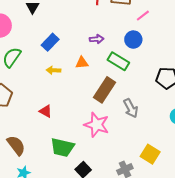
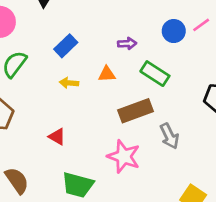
pink line: (143, 16) -> (201, 25), moved
blue circle: (133, 40) -> (174, 31), moved
brown rectangle: (104, 90) -> (135, 111), turned 35

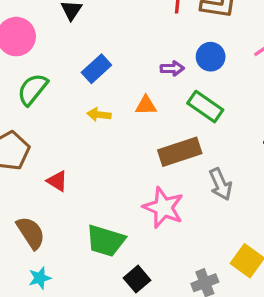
blue circle: (174, 31) -> (211, 57), moved
red triangle: (57, 137) -> (57, 181), moved

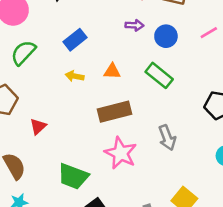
purple arrow: (172, 68) -> (134, 25), moved
brown rectangle: (180, 152) -> (114, 112), moved
red triangle: (57, 181) -> (38, 126), turned 42

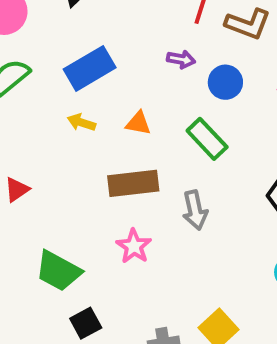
blue rectangle: (75, 40) -> (90, 68), size x1.4
gray arrow: (167, 138) -> (195, 210), moved
pink star: (121, 153) -> (134, 246), size x0.7

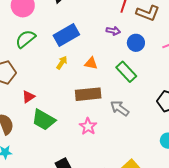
yellow arrow: (81, 122) -> (62, 63), turned 104
gray arrow: (195, 210) -> (120, 108), turned 138
green trapezoid: (58, 271) -> (44, 120), moved

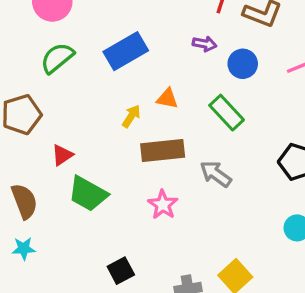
yellow arrow: (62, 63) -> (131, 116), moved

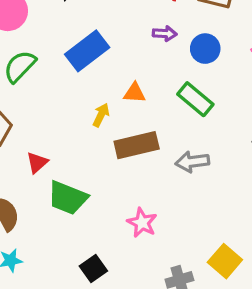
gray arrow: (216, 174) -> (192, 162), turned -36
pink star: (163, 205) -> (142, 223), moved
black square: (121, 271) -> (93, 269), moved

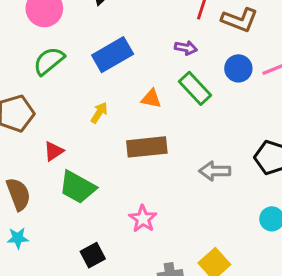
blue circle: (205, 49) -> (238, 68), moved
green rectangle: (195, 99) -> (195, 88), moved
yellow arrow: (101, 115) -> (99, 113), moved
gray arrow: (192, 162) -> (215, 171), moved

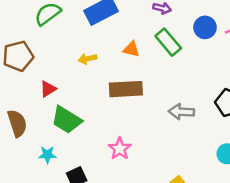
yellow arrow: (99, 113) -> (88, 59), turned -138
cyan star: (18, 238) -> (47, 155), moved

